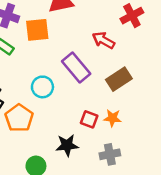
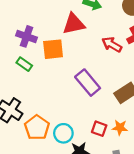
red arrow: (103, 40) -> (112, 45), moved
cyan circle: (42, 87) -> (63, 133), moved

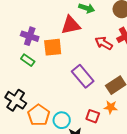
orange star: (120, 128) -> (111, 107), moved

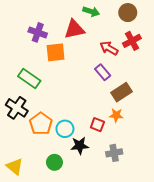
purple cross: (30, 36) -> (38, 32), moved
green rectangle: (28, 60) -> (29, 79), moved, size x1.5
purple rectangle: (83, 76) -> (103, 72), moved, size x0.7

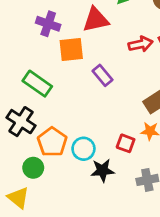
red arrow: (109, 48) -> (141, 44), turned 138
purple rectangle: (103, 72) -> (102, 75), moved
green circle: (54, 162) -> (33, 168), moved

